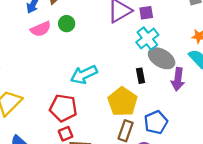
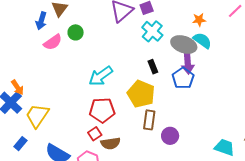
gray ellipse: (162, 58) -> (184, 44), moved
red pentagon: (63, 108) -> (102, 110), moved
blue pentagon: (156, 122) -> (183, 78), moved

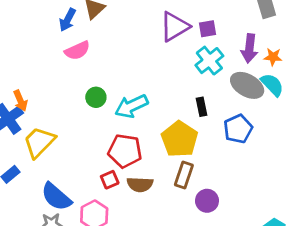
green circle: (76, 32) -> (96, 97), moved
purple arrow: (188, 63) -> (249, 48), moved
brown semicircle: (110, 143) -> (140, 184), moved

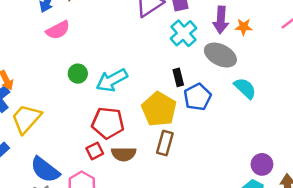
cyan semicircle: (272, 85) -> (245, 88), moved
blue pentagon: (238, 129) -> (198, 97), moved
purple circle: (207, 201) -> (262, 164), moved

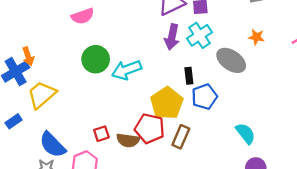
purple arrow: (221, 20) -> (172, 37), moved
green circle: (78, 74) -> (96, 59), size x1.5
cyan semicircle: (245, 88) -> (245, 133), moved
red pentagon: (108, 123) -> (150, 128), moved
brown rectangle: (165, 143) -> (181, 137), moved

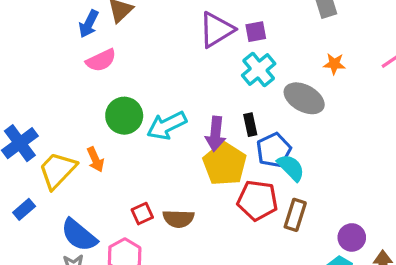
purple arrow: (172, 37) -> (215, 134), moved
orange arrow: (28, 56) -> (95, 160), moved
red pentagon: (150, 128) -> (257, 200), moved
cyan semicircle: (245, 133) -> (291, 168), moved
brown rectangle: (181, 137) -> (295, 215), moved

